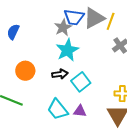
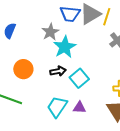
gray star: (63, 27) -> (50, 32), moved
cyan trapezoid: (58, 109) -> (57, 107), turned 75

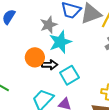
orange circle: (23, 69) -> (35, 57), moved

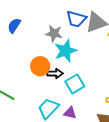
gray star: (49, 25) -> (54, 33), turned 30

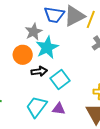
gray star: (54, 33) -> (34, 32), turned -30
orange circle: (40, 66) -> (23, 55), moved

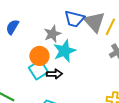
gray triangle: (74, 16) -> (94, 22), turned -50
cyan square: (60, 79) -> (38, 70), moved

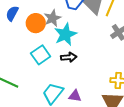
orange circle: (39, 56) -> (36, 23), moved
black arrow: (54, 74) -> (69, 57), moved

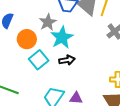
orange circle: (36, 23) -> (27, 39), moved

